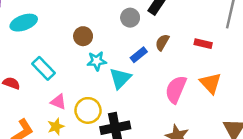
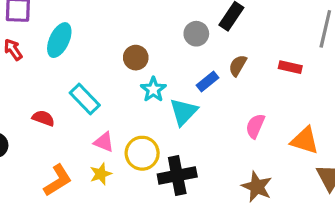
cyan ellipse: (24, 23) -> (59, 40), turned -45
cyan star: (97, 61) -> (153, 89), turned -30
orange triangle: (211, 83) -> (305, 140), moved, turned -30
pink semicircle: (176, 89) -> (255, 126), size x0.7

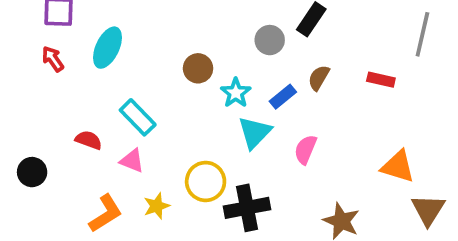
cyan star: (153, 89) -> (236, 93), moved
pink semicircle: (255, 126) -> (306, 149), moved
pink triangle: (104, 142) -> (132, 161), moved

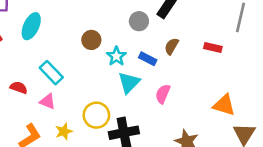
blue rectangle: (283, 97) -> (148, 59), turned 66

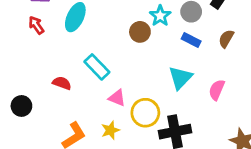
cyan star: (116, 56) -> (160, 16), moved
blue rectangle: (148, 59) -> (191, 40), moved
pink triangle: (47, 101) -> (117, 98), moved

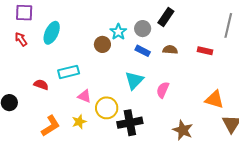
brown semicircle: (226, 39) -> (170, 50), turned 64
cyan rectangle: (97, 67) -> (69, 72), turned -60

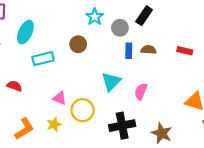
cyan star: (118, 32) -> (95, 17), moved
blue rectangle: (143, 51) -> (129, 51), moved, turned 64
cyan rectangle: (69, 72) -> (43, 59), moved
black cross: (130, 123) -> (122, 126), moved

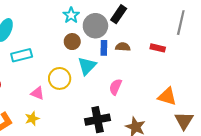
gray circle: (120, 28) -> (95, 26), size x1.5
brown circle: (78, 44) -> (72, 42), moved
cyan triangle: (111, 82) -> (87, 66), moved
yellow circle: (83, 110) -> (60, 78), moved

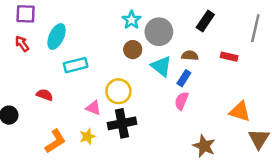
black rectangle: (119, 14) -> (205, 21), moved
blue rectangle: (104, 48) -> (184, 78), moved, turned 32
cyan triangle: (87, 66) -> (161, 66), moved, turned -36
black cross: (98, 120) -> (122, 123), moved

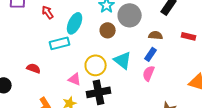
cyan ellipse: (57, 36) -> (75, 23), moved
red arrow: (22, 44) -> (48, 12), moved
cyan triangle: (161, 66) -> (123, 60), moved

